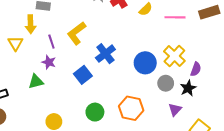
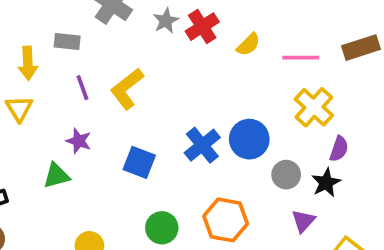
yellow arrow: (31, 24) -> (28, 63), moved
purple line: (51, 42) -> (83, 88), moved
blue cross: (105, 54) -> (202, 145), moved
yellow cross: (174, 56) -> (314, 107), moved
blue square: (83, 75) -> (139, 162), turned -30

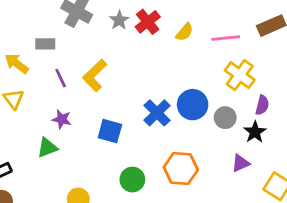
yellow arrow: (28, 63) -> (17, 64), turned 135
gray circle: (286, 175) -> (225, 118), moved
purple triangle: (303, 221) -> (241, 163), turned 30

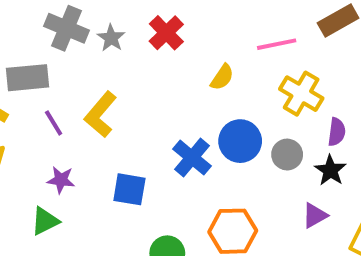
gray star: (119, 20) -> (111, 38), moved
yellow semicircle: (185, 32) -> (222, 77), moved
gray rectangle: (45, 44) -> (27, 78), size x1.5

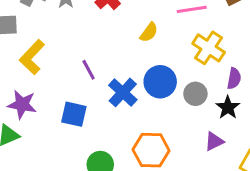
yellow L-shape: (100, 115) -> (32, 57), moved
purple line: (54, 123) -> (89, 70), moved
purple star: (61, 180) -> (22, 104), size x1.4

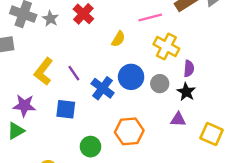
yellow L-shape: (32, 57) -> (44, 71), moved
purple triangle: (214, 141) -> (178, 120), turned 35

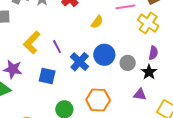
yellow cross: (166, 46) -> (148, 23), moved

